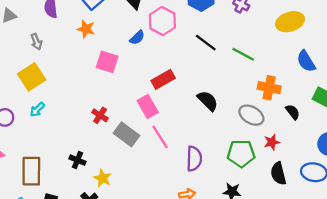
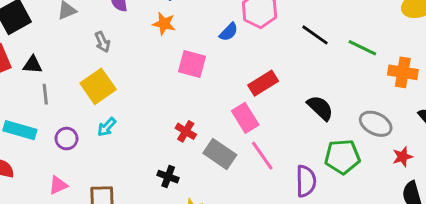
orange cross: (269, 88) -> (403, 72), moved
green pentagon: (241, 153) -> (342, 157), moved
black cross: (77, 160) -> (168, 177), moved

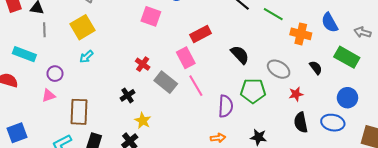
purple circle: (67, 139) -> (55, 74), moved
black cross: (168, 177) -> (128, 95), turned 32

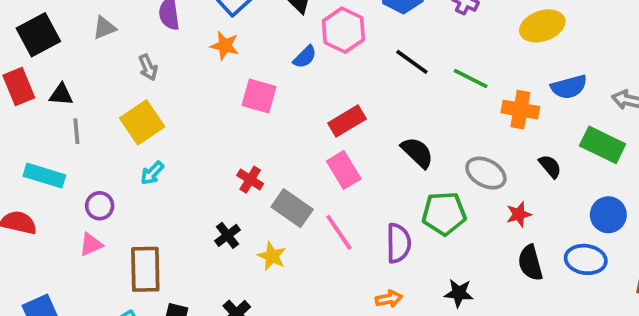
blue semicircle: (330, 23) -> (569, 87), turned -72
pink rectangle: (186, 58) -> (344, 170), moved
pink line: (196, 86) -> (339, 232), moved
yellow star: (143, 121) -> (272, 256), moved

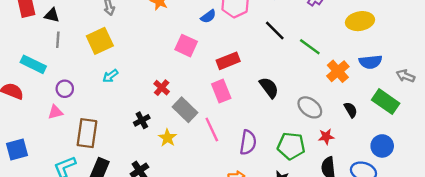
pink square: (259, 96) -> (186, 46), moved
orange cross: (520, 110) -> (338, 71), turned 30
cyan arrow: (152, 173) -> (110, 76), moved
green pentagon: (444, 213) -> (291, 146), moved

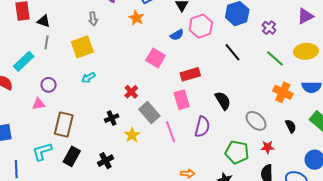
green line: (310, 47) -> (275, 58), moved
cyan rectangle: (33, 64) -> (24, 61), turned -75
orange cross: (338, 71) -> (283, 92), turned -30
purple semicircle: (248, 142) -> (202, 127), moved

